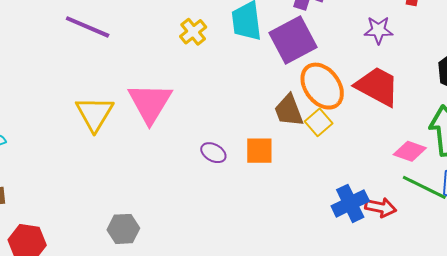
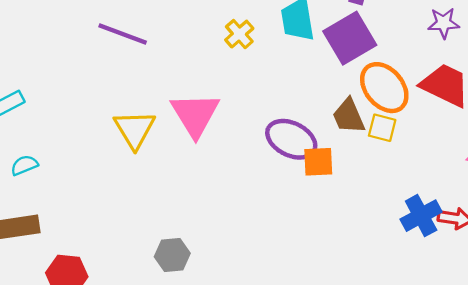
yellow square: (319, 122) -> (382, 128), turned -32
purple ellipse: (213, 153) -> (291, 139), moved, size x1.8

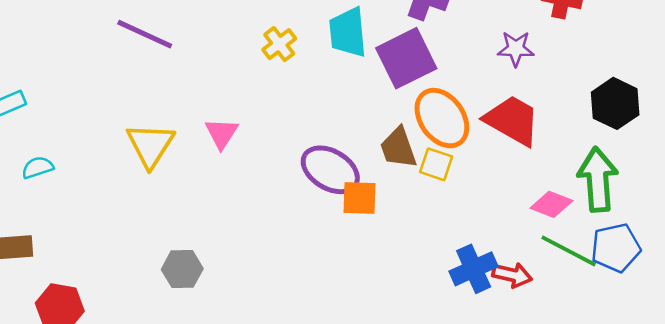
pink triangle: (195, 115) -> (221, 133), size x0.6
cyan semicircle: (24, 165) -> (38, 168), moved
gray hexagon: (172, 255) -> (182, 269), moved

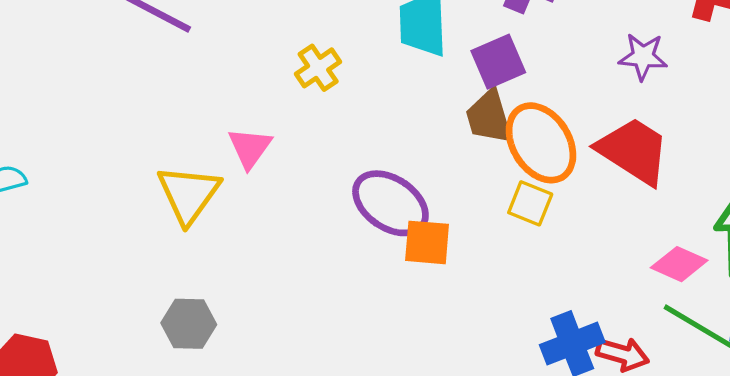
yellow cross: (279, 44) -> (318, 68), moved
purple square: (406, 58) -> (498, 62), size x0.7
yellow triangle: (150, 145) -> (189, 194), moved
brown trapezoid: (398, 148) -> (489, 117), moved

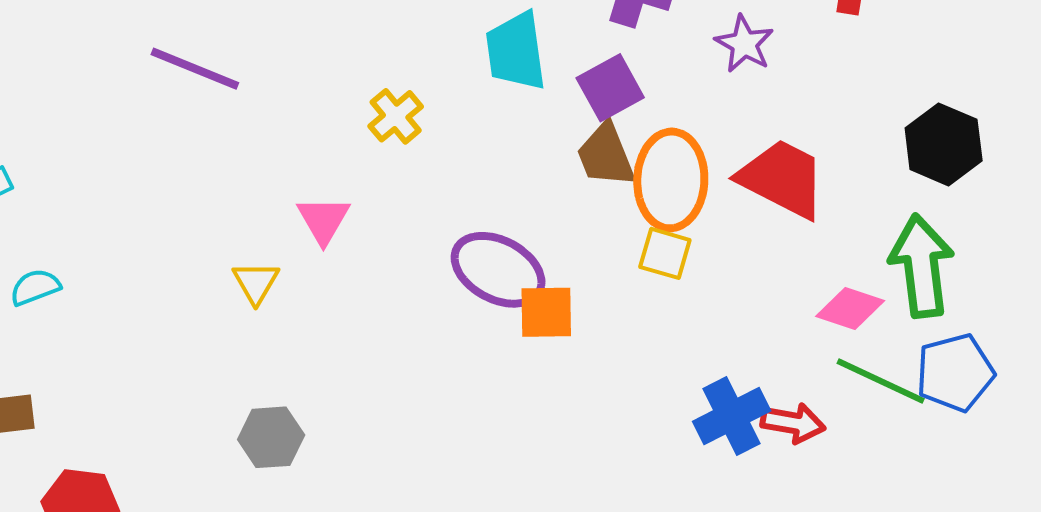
purple star: (643, 57) -> (744, 44), moved, turned 30
orange ellipse: (541, 143) -> (671, 180), turned 40
yellow triangle: (189, 194) -> (256, 282), size x0.6

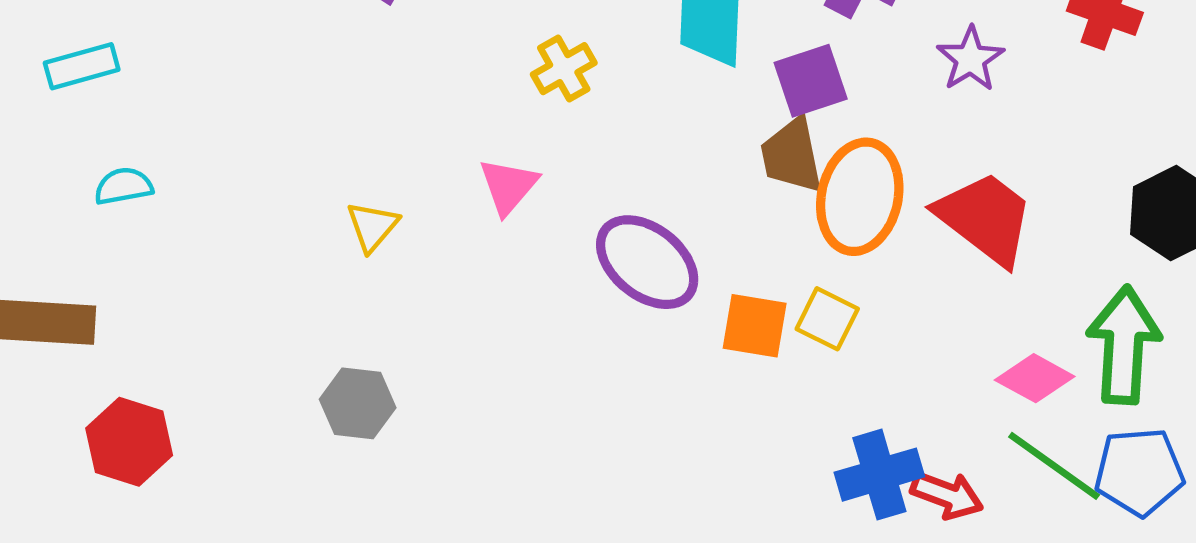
pink triangle: (323, 220) -> (508, 186), moved
yellow square: (665, 253) -> (827, 319), moved
orange square: (546, 312) -> (755, 326), moved

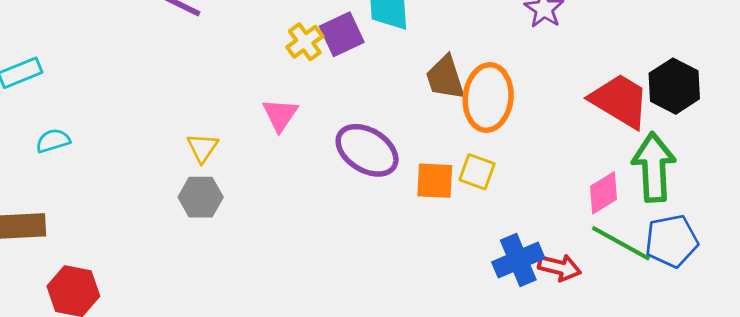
purple square: (811, 81) -> (342, 34), moved
red trapezoid: (985, 218) -> (620, 101), moved
pink diamond: (1035, 378) -> (604, 193), turned -54
gray hexagon: (358, 403) -> (201, 197), moved

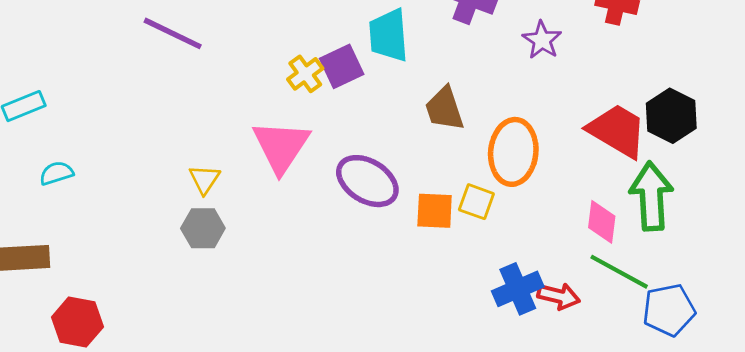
orange ellipse: (488, 97) -> (513, 152), moved
pink triangle: (280, 115) -> (281, 146), size x1.6
pink diamond: (604, 193) -> (602, 222), turned -51
blue pentagon: (672, 241) -> (669, 310), moved

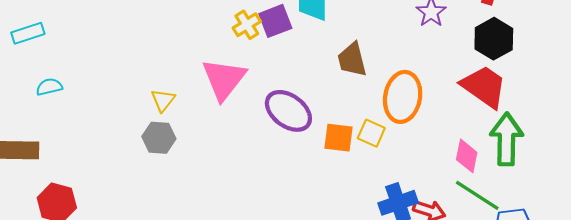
black hexagon: (671, 116) -> (494, 39), moved

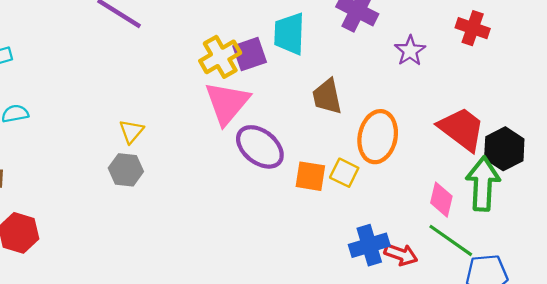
yellow cross: (247, 25) -> (220, 57), size x1.4
black hexagon: (494, 39) -> (504, 149), moved
pink triangle: (224, 79) -> (227, 103), moved

